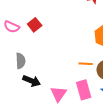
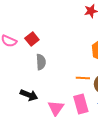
gray semicircle: (21, 61) -> (41, 62), moved

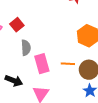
pink rectangle: (81, 104) -> (42, 64), moved

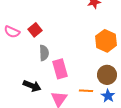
orange line: (68, 64) -> (86, 91), moved

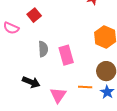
red square: (35, 30) -> (34, 15), moved
pink rectangle: (60, 69) -> (66, 55), moved

